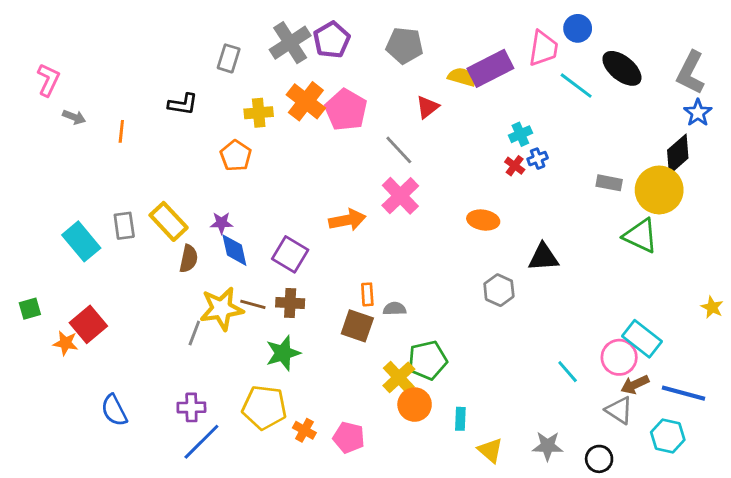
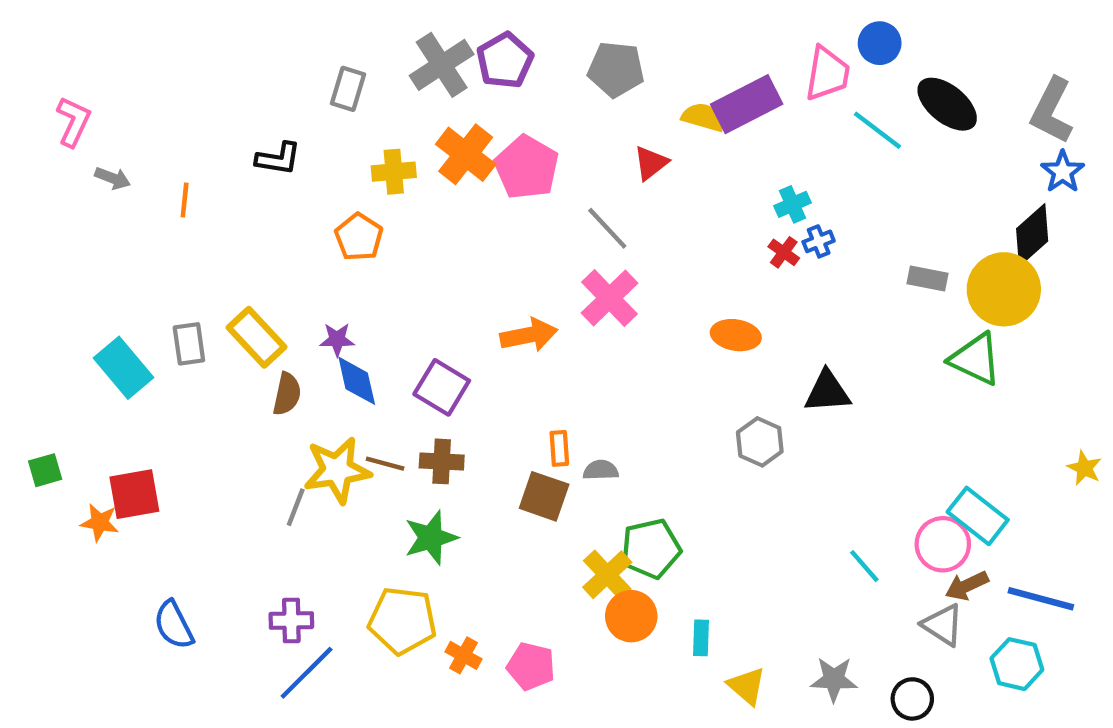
red square: (88, 324) -> (134, 494), turned 30

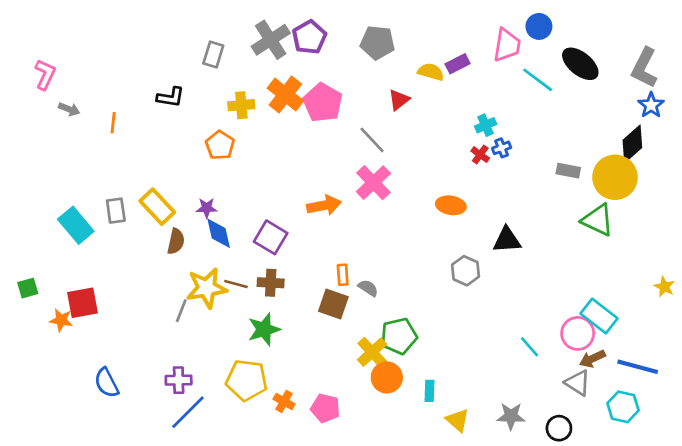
purple rectangle: (747, 104) -> (458, 64), size x0.6
gray semicircle: (601, 470) -> (368, 288), turned 35

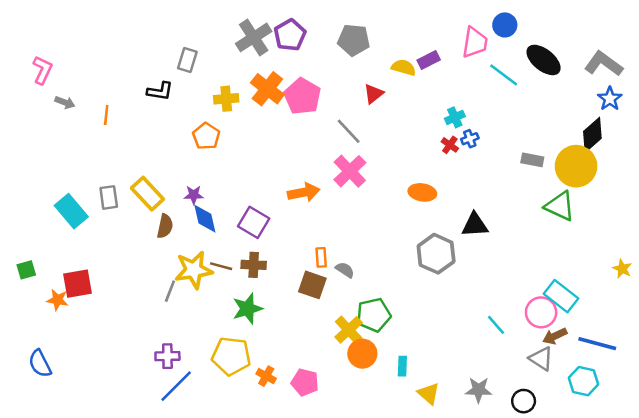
gray rectangle: (213, 54) -> (187, 60), moved
gray L-shape: (644, 68) -> (604, 64), turned 99
gray hexagon: (466, 271) -> (436, 254), size x1.4
blue semicircle: (106, 383) -> (40, 364), moved

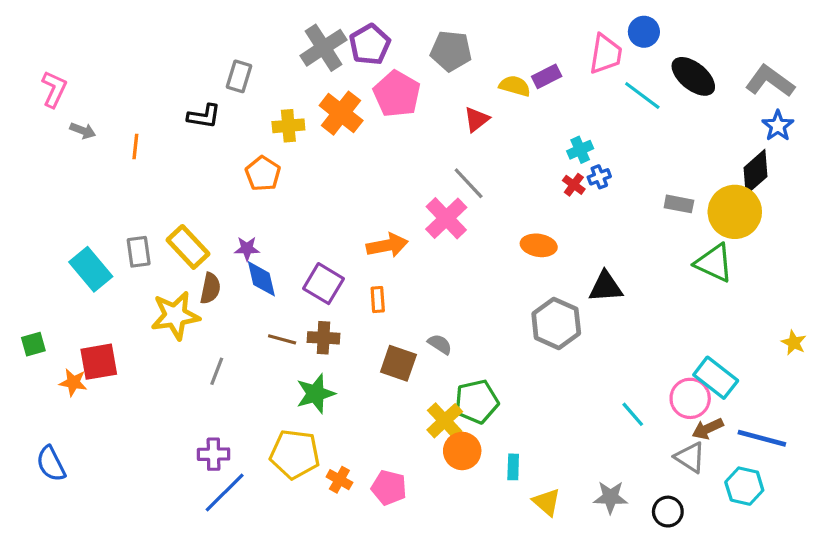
pink pentagon: (302, 96) -> (397, 94), moved
gray line: (349, 131) -> (469, 183), moved
orange rectangle: (321, 257) -> (378, 300), moved
yellow star: (194, 270) -> (175, 315), moved

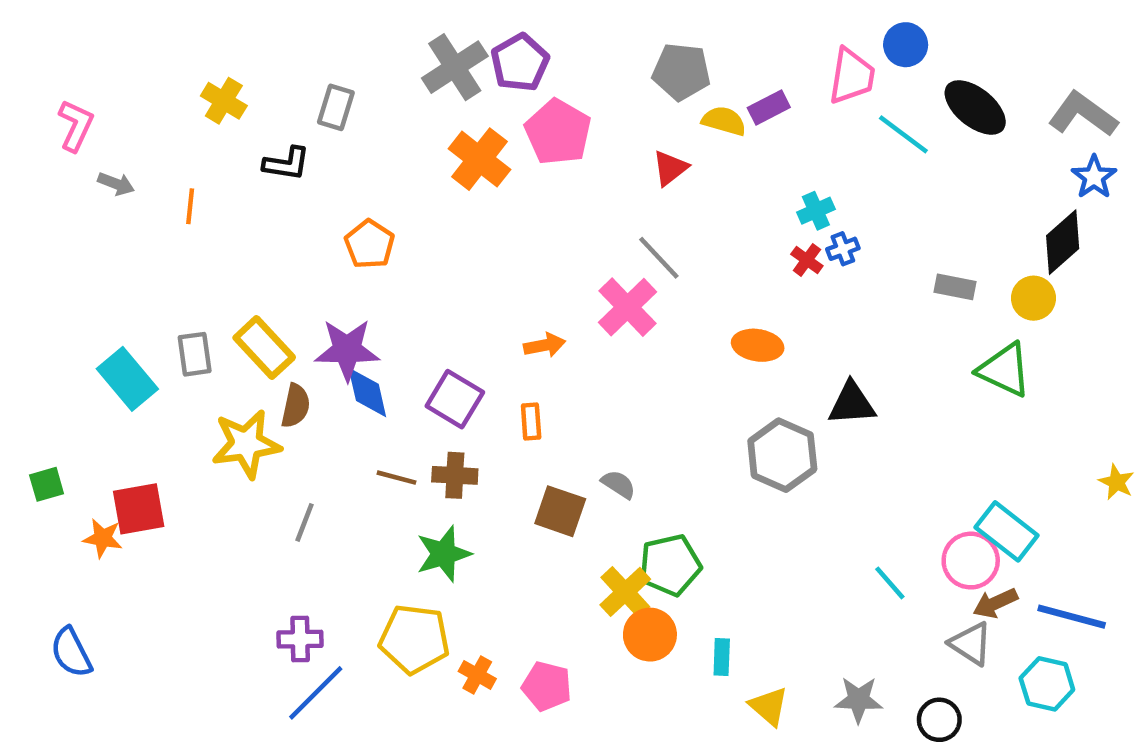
gray pentagon: (451, 51) -> (681, 72), moved
yellow cross: (288, 126) -> (224, 101), moved, turned 36
yellow circle: (735, 212) -> (1033, 298), size x0.6
orange arrow: (387, 245) -> (545, 345), size x0.7
purple star: (247, 249) -> (347, 350), size x1.8

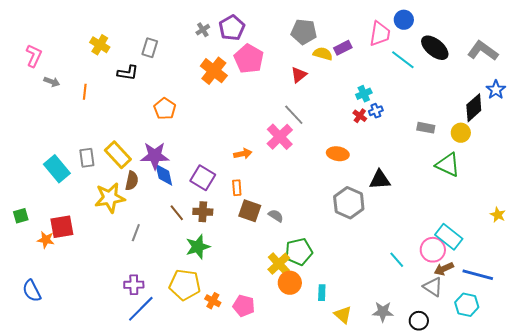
gray cross: (455, 67) -> (203, 30), size x0.5
blue star: (1094, 177) -> (496, 90), moved
brown line: (396, 478) -> (177, 213), turned 36
brown square: (560, 511) -> (250, 211), moved

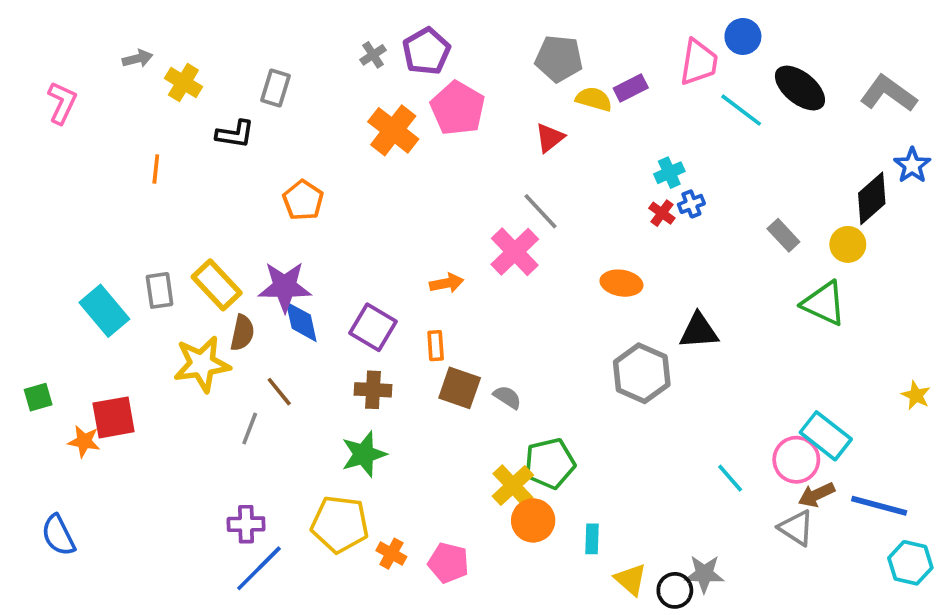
gray arrow: (52, 82) -> (137, 59), moved, turned -35
gray rectangle: (426, 128) -> (783, 235), turned 36
brown line: (177, 213) -> (279, 392), moved
cyan hexagon: (467, 305) -> (910, 563), moved
black circle: (419, 321) -> (675, 590), moved

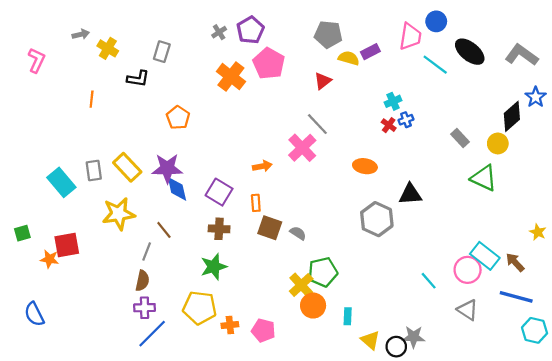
brown semicircle: (242, 333) -> (142, 281), moved
brown arrow: (817, 495) -> (515, 262), moved, turned 72
orange cross: (391, 554) -> (230, 325), turned -35

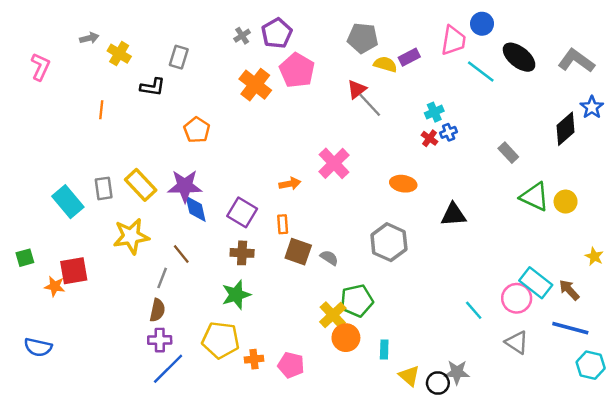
gray line: (317, 124) -> (370, 105), moved
yellow circle: (498, 143) -> (566, 202), moved
gray hexagon: (377, 219) -> (389, 242), moved
blue semicircle: (34, 314) -> (38, 347), turned -50

